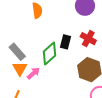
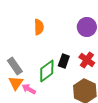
pink arrow: (33, 73) -> (29, 89), turned -112

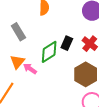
gray rectangle: (15, 66) -> (18, 32), moved

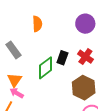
pink arrow: (30, 69) -> (17, 93), moved

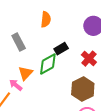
black rectangle: (62, 58) -> (61, 49), moved, turned 32
orange triangle: (15, 80) -> (25, 73), moved

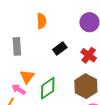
gray rectangle: (19, 42) -> (17, 46), turned 30
green diamond: (48, 64) -> (48, 88), moved

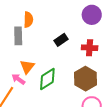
orange semicircle: (42, 21) -> (28, 20), moved
red cross: (89, 55) -> (90, 48), turned -35

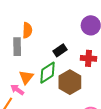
green diamond: (47, 79) -> (48, 73), moved
brown hexagon: (86, 79) -> (70, 82), moved

